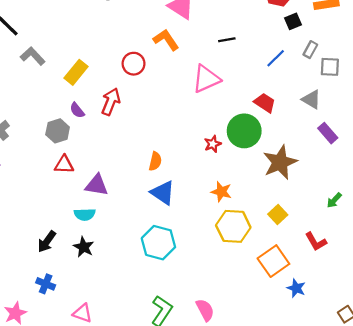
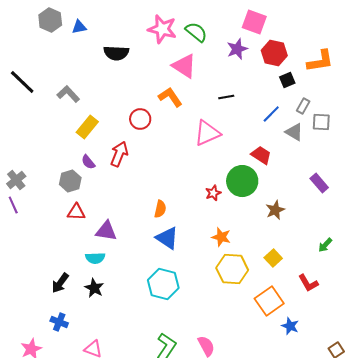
gray L-shape: (33, 56) -> (68, 94), moved
gray triangle: (311, 99) -> (294, 132), moved
brown star: (280, 162) -> (275, 210), size x0.6

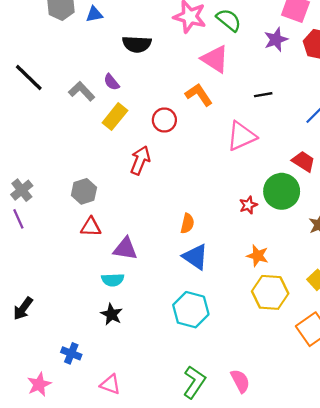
yellow rectangle: (87, 127) -> (115, 117), moved
purple semicircle: (88, 162) -> (112, 82), moved
black arrow: (60, 283) -> (23, 309), moved

